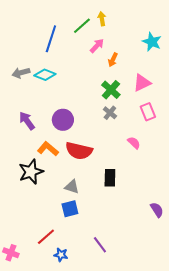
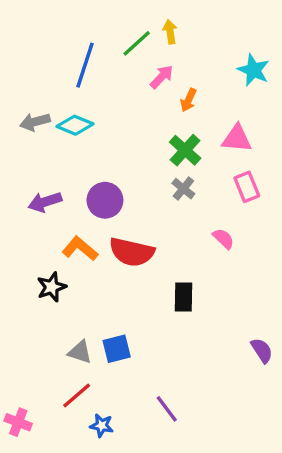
pink triangle: (142, 83) -> (237, 138), turned 30
purple arrow: (27, 121) -> (45, 202), turned -72
black star: (31, 172) -> (52, 287), size x0.7
gray triangle: (72, 187) -> (80, 352), moved

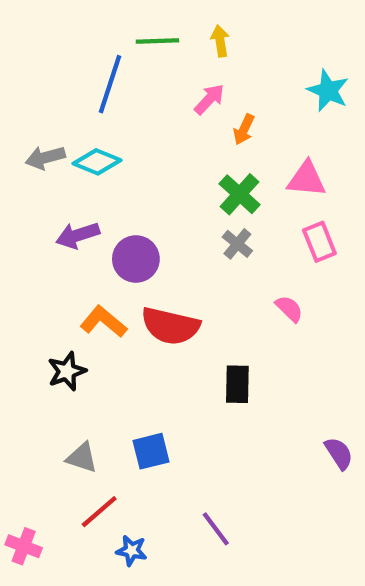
green line: (137, 43) -> (157, 41), moved, turned 40
purple arrow: (45, 202) -> (78, 235), moved
gray triangle: (80, 352) -> (82, 458), moved

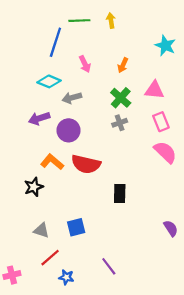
pink arrow: (209, 99) -> (85, 64), moved, turned 112
gray arrow: (45, 158) -> (72, 98), moved
gray cross: (237, 244) -> (120, 123), turned 32
pink semicircle: (289, 309) -> (165, 152), moved, size x1.6
pink cross: (24, 546) -> (12, 275), turned -35

